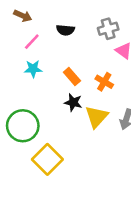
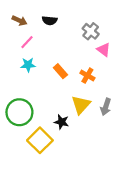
gray cross: (108, 29) -> (91, 31), turned -35
black semicircle: (65, 30) -> (50, 21), moved
black star: (73, 102) -> (62, 122), moved

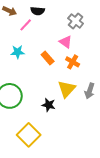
pink line: (27, 42) -> (26, 25), moved
pink triangle: (104, 50) -> (66, 42), moved
yellow square: (40, 140) -> (29, 135), moved

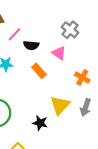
black semicircle: (38, 11) -> (31, 45), moved
orange cross: (73, 62) -> (82, 77), moved

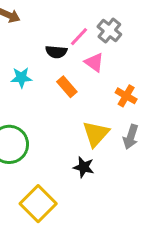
pink line: (15, 34) -> (79, 37), moved
black star: (40, 123) -> (84, 167), moved

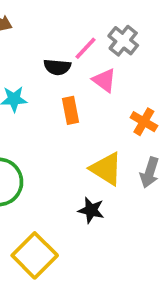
orange rectangle: (67, 87) -> (70, 110), turned 30
yellow triangle: (96, 134) -> (106, 169), turned -40

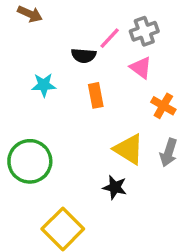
gray cross: (123, 41) -> (144, 31), turned 32
pink triangle: (104, 80) -> (141, 68), moved

